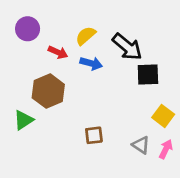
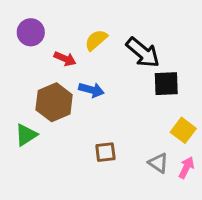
blue arrow: (91, 63) -> (91, 90), moved

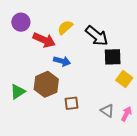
red arrow: (65, 59) -> (44, 40), size x1.5
brown hexagon: (54, 102) -> (46, 84), moved
yellow square: (183, 130) -> (124, 79), moved

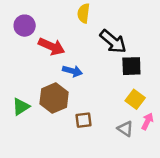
yellow semicircle: (65, 27) -> (84, 13), moved, turned -42
yellow square: (124, 79) -> (135, 99), moved
pink arrow: (126, 114) -> (147, 121), moved

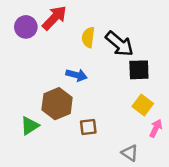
yellow semicircle: (84, 13) -> (88, 37), moved
red arrow: (52, 46) -> (54, 18), moved, turned -70
green triangle: (21, 107) -> (30, 126), moved
gray triangle: (125, 129) -> (130, 153), moved

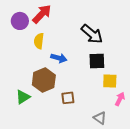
yellow semicircle: (88, 37) -> (39, 41), moved
black square: (139, 70) -> (97, 61), moved
yellow square: (143, 105) -> (110, 81), turned -35

